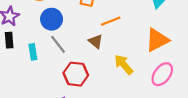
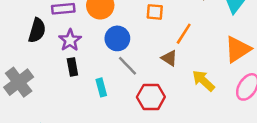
orange line: (111, 21) -> (184, 34), turned -30
cyan rectangle: (33, 52) -> (101, 87), moved

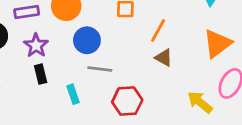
brown triangle: (169, 58) -> (164, 58), moved
gray line: (128, 66) -> (100, 69), turned -35
yellow arrow: (203, 81) -> (200, 102), moved

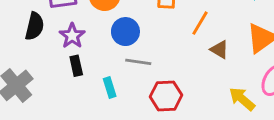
brown triangle: (164, 58) -> (219, 50), moved

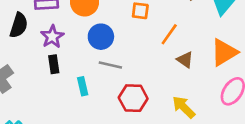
yellow arrow: (242, 99) -> (184, 107), moved

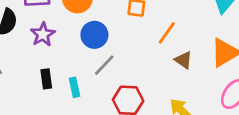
black rectangle: (54, 64) -> (46, 79), moved
gray line: (110, 65) -> (104, 65), turned -60

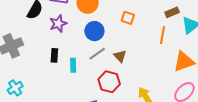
orange line: (167, 33) -> (163, 35), moved, turned -36
brown triangle: (183, 60) -> (120, 56), moved

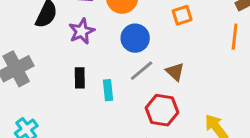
orange square: (128, 18) -> (182, 15), turned -32

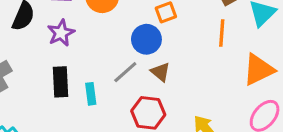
blue circle: (135, 38) -> (146, 39), moved
black rectangle: (80, 78) -> (61, 82), size x1.4

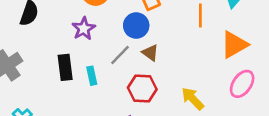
purple star: (61, 33) -> (84, 29), moved

